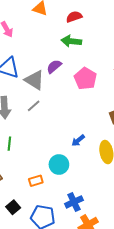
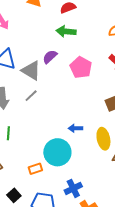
blue arrow: (78, 141) -> (75, 128), turned 40
cyan circle: (59, 165) -> (57, 152), size x1.4

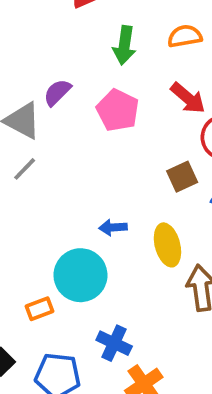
green arrow: (66, 31) -> (124, 45), moved, turned -84
blue cross: (73, 188) -> (114, 343), turned -36

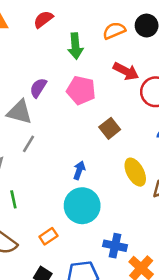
brown square: (182, 177) -> (110, 128), moved
blue arrow: (113, 227) -> (79, 170), moved, turned 126
orange rectangle: (39, 309) -> (48, 236), moved

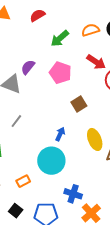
green arrow: (75, 46) -> (60, 38), turned 48
gray line: (28, 144) -> (16, 121), moved
blue arrow: (79, 170) -> (60, 134), moved

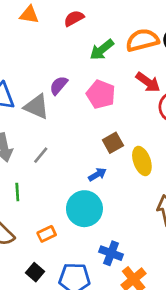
orange semicircle: (91, 30) -> (142, 40), size x1.4
brown square: (79, 104) -> (113, 143), moved
blue arrow: (60, 134) -> (97, 174), turned 32
yellow ellipse: (95, 139) -> (142, 161), moved

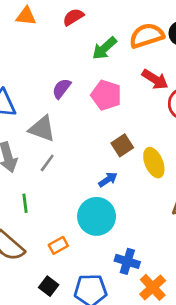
gray triangle: (36, 107) -> (42, 129), moved

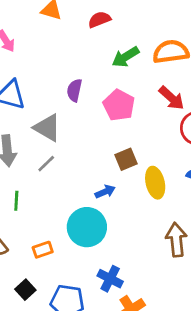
purple semicircle: (61, 89) -> (74, 90), turned -35

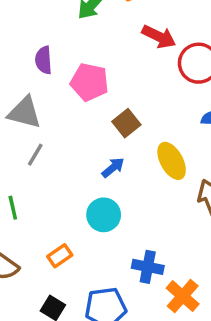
pink pentagon: (119, 105) -> (89, 82), moved
yellow ellipse: (155, 183) -> (172, 161), moved
cyan circle: (87, 227) -> (104, 215), size x0.7

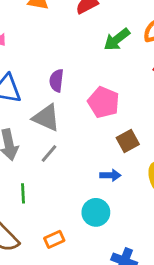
purple semicircle: (44, 60) -> (56, 81), moved
blue arrow: (113, 168) -> (110, 175), turned 30

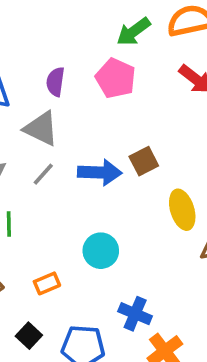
pink pentagon: (104, 102) -> (116, 78), moved
blue arrow: (110, 175) -> (100, 172), moved, size x1.6

